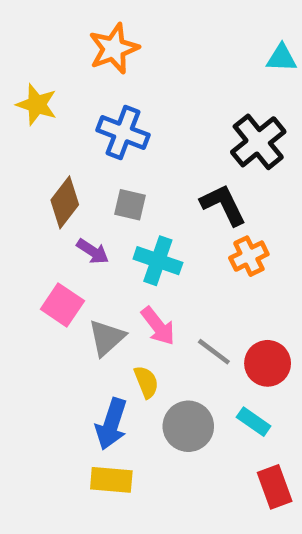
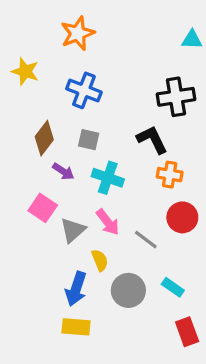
black cross: (258, 142) -> (176, 97), turned 30
orange cross: (249, 256) -> (170, 175), turned 35
red circle: (268, 363) -> (182, 217), moved

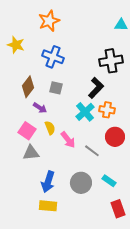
black L-shape: (152, 140) -> (96, 88), turned 70
cyan cross: (108, 178) -> (85, 112), moved, turned 30
gray triangle: (73, 230) -> (31, 153), moved, turned 36
yellow semicircle: (100, 260) -> (50, 128), moved

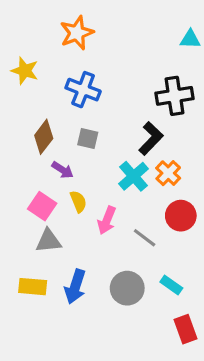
orange cross: (107, 110) -> (168, 173), turned 35
pink arrow: (68, 140) -> (107, 220), turned 60
yellow rectangle: (48, 206) -> (33, 287), moved

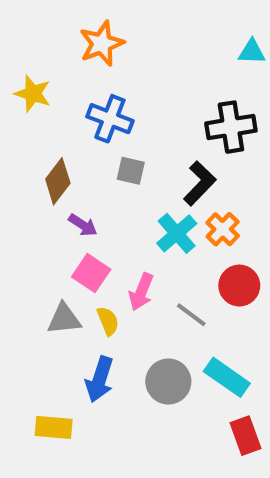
gray square: (88, 138) -> (131, 171), moved
yellow semicircle: (78, 201) -> (108, 321), moved
pink square: (42, 206) -> (91, 273), moved
cyan rectangle: (171, 285) -> (227, 377), size x1.5
yellow rectangle: (33, 287) -> (54, 427), moved

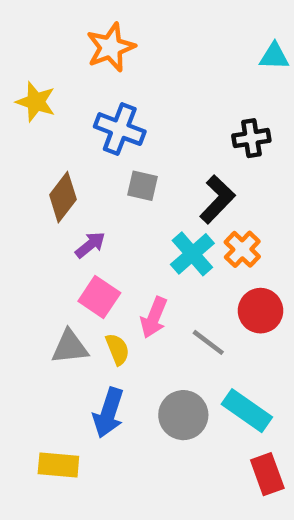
black cross: (231, 127) -> (251, 138), size x0.7
purple arrow: (83, 225) -> (90, 245), turned -72

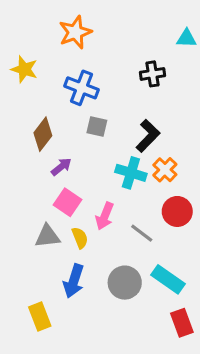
black cross: (251, 138) -> (153, 74), moved
cyan cross: (192, 254) -> (131, 173), turned -32
yellow rectangle: (58, 465) -> (40, 317), turned 64

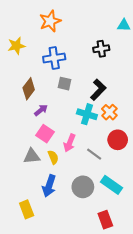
yellow star: (24, 69) -> (16, 46), turned -30
blue cross: (81, 88) -> (54, 58), turned -30
red rectangle: (182, 323) -> (105, 220), moved

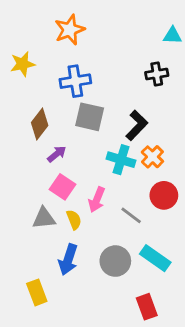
black cross: (101, 49) -> (157, 74), moved
gray square: (64, 84) -> (90, 117), size x1.5

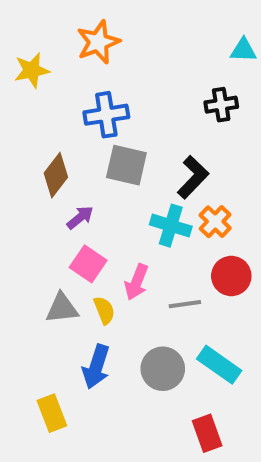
yellow star: (23, 64) -> (32, 70), moved
gray line: (131, 215) -> (185, 304), turned -45

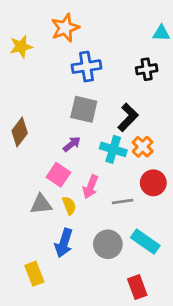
blue cross: (106, 115) -> (86, 67), moved
brown diamond: (56, 175) -> (20, 132), moved
purple arrow: (80, 218) -> (72, 144), moved

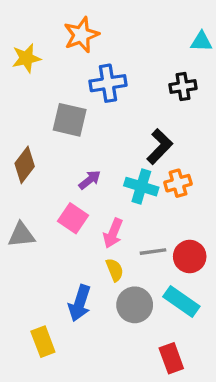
gray square: (84, 109) -> (70, 120), moved
orange cross: (143, 147) -> (178, 183), turned 30
red circle: (153, 183) -> (190, 257), moved
gray triangle: (41, 204) -> (21, 235), moved
yellow semicircle: (69, 206) -> (115, 270), moved

